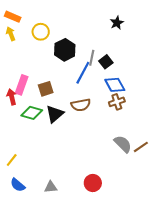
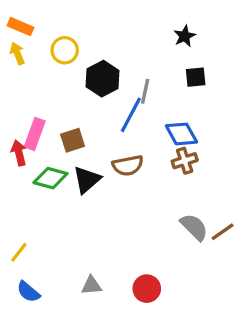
black square: (106, 62) -> (196, 77), moved, turned 32
gray triangle: (51, 187) -> (91, 285), moved

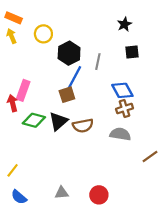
blue line: (131, 115) -> (74, 78), moved
brown square: (73, 140) -> (67, 95), moved
brown semicircle: (128, 165) -> (83, 126), moved
gray semicircle: (194, 227) -> (120, 134), moved, turned -36

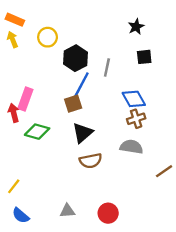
black triangle: (58, 121) -> (82, 133), moved
brown semicircle: (83, 126) -> (91, 161), moved

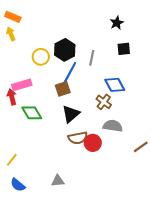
yellow circle: (48, 37) -> (41, 57), moved
pink rectangle: (25, 99) -> (22, 85), turned 54
brown cross: (136, 119) -> (104, 102), moved, turned -35
green diamond: (37, 132) -> (32, 113), turned 45
red circle: (108, 213) -> (93, 143), moved

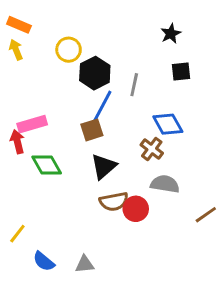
yellow circle: (41, 57) -> (69, 50), moved
blue semicircle: (18, 185) -> (44, 261), moved

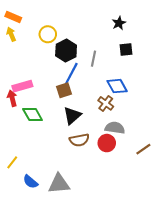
red circle: (136, 209) -> (107, 143), moved
gray triangle: (85, 264) -> (59, 184), size x1.6

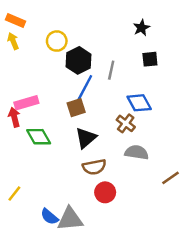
red circle: (107, 143) -> (105, 192), moved
blue semicircle: (30, 182) -> (49, 217), moved

